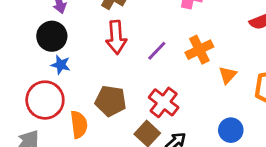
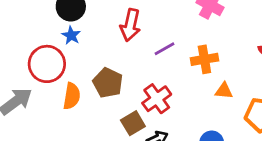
orange triangle: (228, 75) -> (224, 91), turned 36

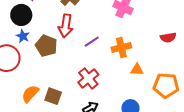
brown pentagon: (108, 83) -> (46, 46), moved
orange semicircle: (72, 96) -> (30, 94), moved, turned -144
brown square: (133, 123) -> (53, 96), moved, turned -36

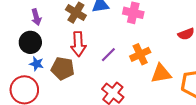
orange triangle: (137, 70) -> (161, 74), size x1.5

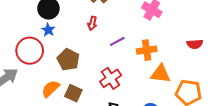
red arrow: (78, 44) -> (92, 23), size x0.6
brown pentagon: (63, 69) -> (68, 60), moved

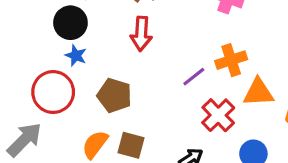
red arrow: (92, 23) -> (141, 34), size x1.5
purple line: (117, 41) -> (194, 77), moved
red cross: (111, 78) -> (218, 115), moved

